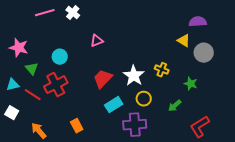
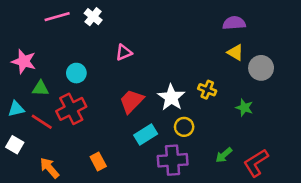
purple semicircle: (198, 22) -> (234, 23), moved
green triangle: (32, 69) -> (40, 88), turned -48
green arrow: (175, 106) -> (224, 155), moved

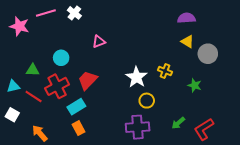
pink star: (24, 61) -> (19, 26), moved
red trapezoid: (132, 101) -> (88, 80), moved
cyan rectangle: (146, 135) -> (76, 107), moved

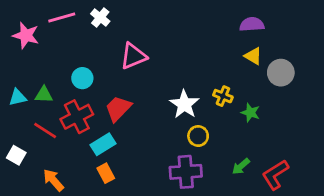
pink triangle: (99, 42) -> (133, 56), size x1.5
green star: (195, 85) -> (250, 113), moved
cyan triangle: (13, 86) -> (18, 97), moved

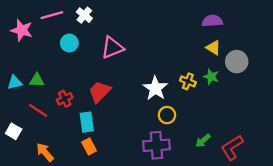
cyan circle: (82, 78) -> (69, 43), moved
green star: (250, 113) -> (211, 77), moved
red cross: (77, 117) -> (65, 99), size x0.6
cyan rectangle: (103, 144) -> (87, 122), turned -66

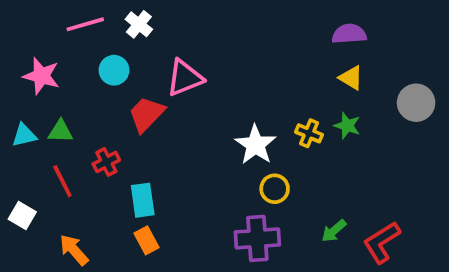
pink star: (22, 30) -> (41, 76), moved
gray circle: (237, 62) -> (416, 103), moved
red trapezoid: (100, 92) -> (147, 114), moved
red line: (38, 110) -> (62, 181), turned 30

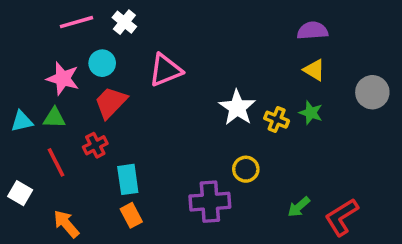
pink star: (41, 76) -> (63, 79), moved
red trapezoid: (147, 114) -> (111, 102), moved
white star: (255, 145) -> (237, 108), moved
purple cross: (257, 238) -> (210, 202), moved

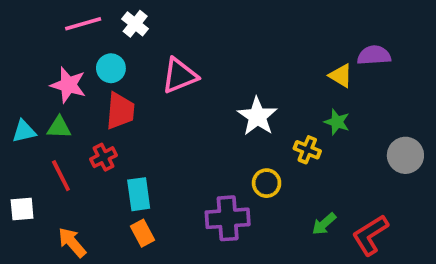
purple semicircle: (312, 31) -> (374, 55), moved
gray circle: (372, 92) -> (405, 155), moved
red trapezoid: (111, 102) -> (120, 111), turned 141
yellow cross: (277, 120) -> (307, 150), moved
white square: (20, 193) -> (22, 209), turned -35

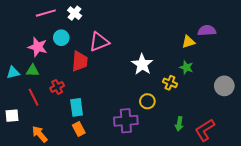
yellow triangle: (341, 76) -> (188, 42), turned -48
red trapezoid: (120, 111) -> (80, 61), moved
green arrow: (324, 224) -> (179, 124), turned -40

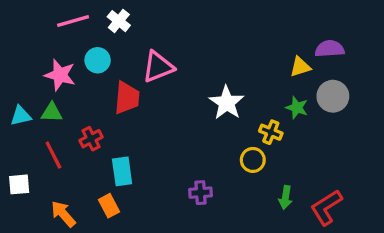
gray circle: (224, 86) -> (333, 96), moved
yellow circle: (147, 101) -> (253, 160), moved
purple cross: (126, 121) -> (200, 193), size x0.6
orange rectangle: (79, 129) -> (109, 206), moved

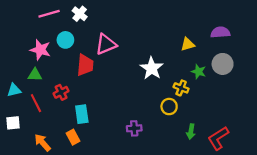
yellow triangle: (300, 67) -> (188, 44), moved
cyan triangle: (21, 116) -> (14, 90), moved

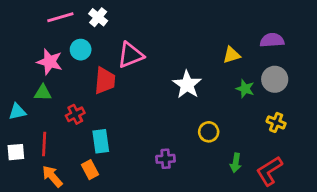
yellow cross: (181, 88) -> (276, 122), moved
red line: (36, 103) -> (44, 144), moved, turned 30

